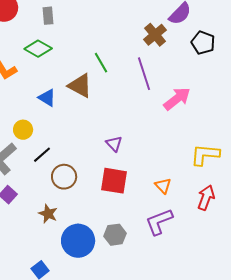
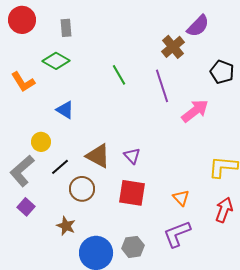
black pentagon: (203, 43) -> (222, 72), moved
brown triangle: (80, 86) -> (98, 156), moved

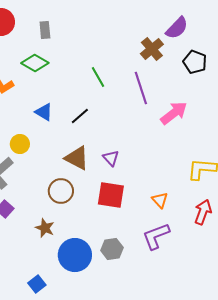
black pentagon: (222, 72) -> (195, 62), moved
black line: (60, 167) -> (80, 116), moved

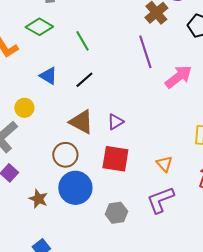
green line: (98, 77) -> (82, 41), moved
purple triangle: (111, 158) -> (115, 122), turned 42
brown star: (45, 228) -> (38, 199), moved
blue circle: (75, 255) -> (75, 188), moved

